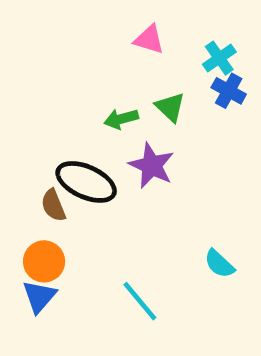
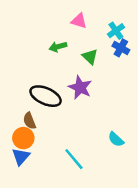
green arrow: (121, 119) -> (58, 47), moved
brown semicircle: (53, 205) -> (29, 121), moved

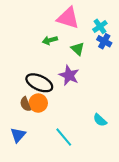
pink triangle: (79, 21) -> (68, 18), size x1.6
orange circle: (23, 138) -> (38, 103), moved

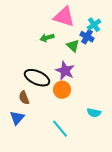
blue cross: (104, 41) -> (87, 37), moved
orange circle: (38, 103) -> (62, 90), moved
cyan semicircle: (100, 120) -> (94, 113), turned -32
blue triangle: (18, 135) -> (17, 118), moved

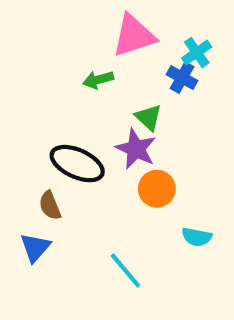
pink triangle: (64, 17) -> (134, 36), turned -35
green triangle: (73, 46) -> (148, 117), moved
orange circle: (62, 90) -> (157, 189), moved

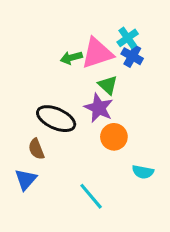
pink triangle: (134, 36) -> (97, 53), moved
cyan cross: (197, 52) -> (128, 38), moved

